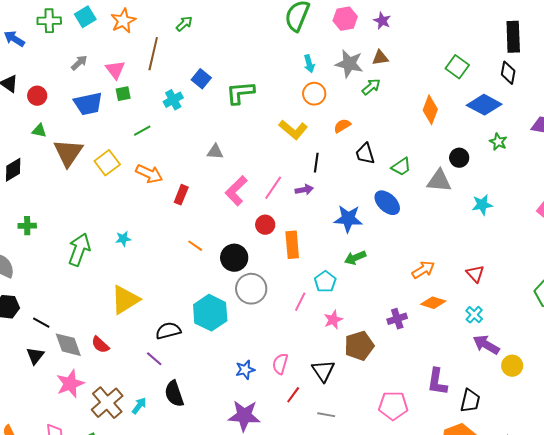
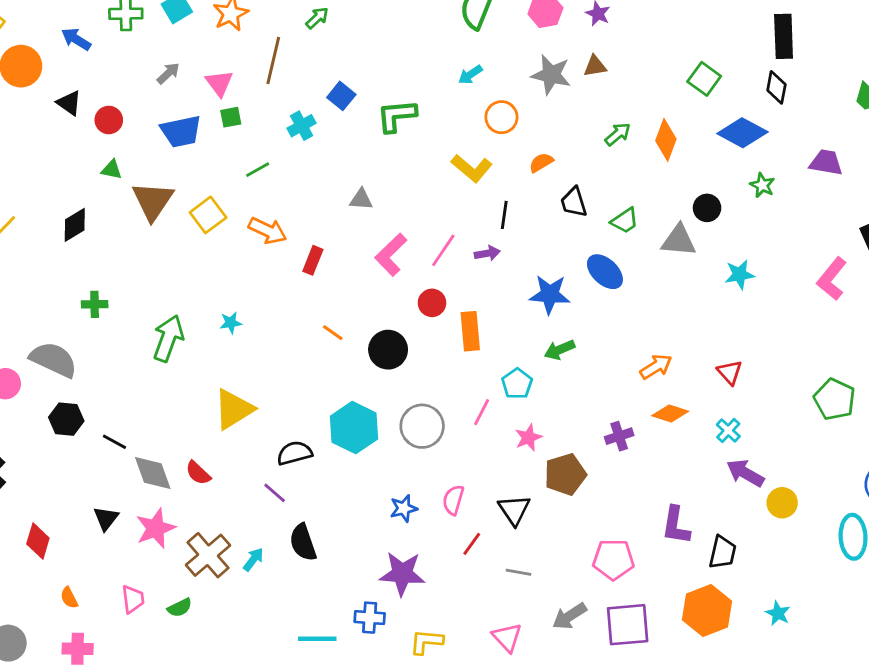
cyan arrow: (309, 64) -> (470, 75), moved, turned 72
green arrow: (371, 87) -> (618, 134), moved
gray circle: (251, 289) -> (422, 426), moved
black triangle: (35, 356) -> (106, 518), moved

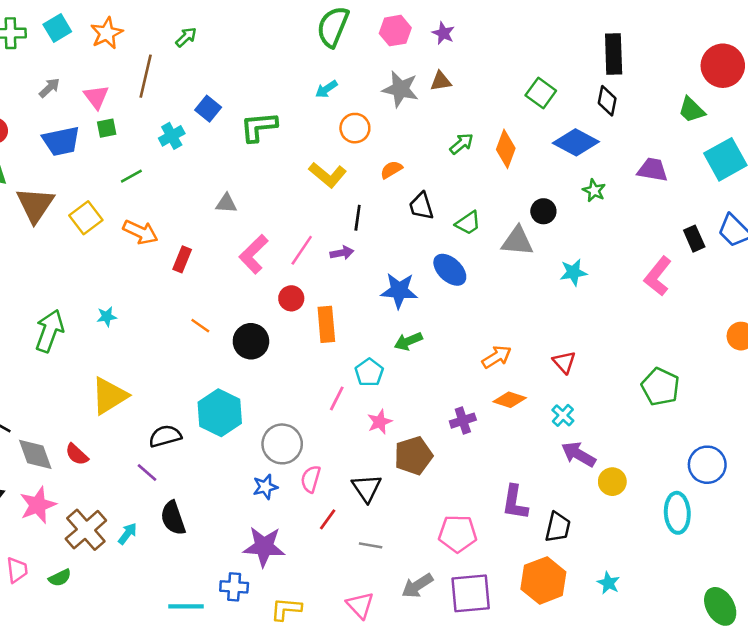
gray circle: (422, 426) -> (282, 444), moved

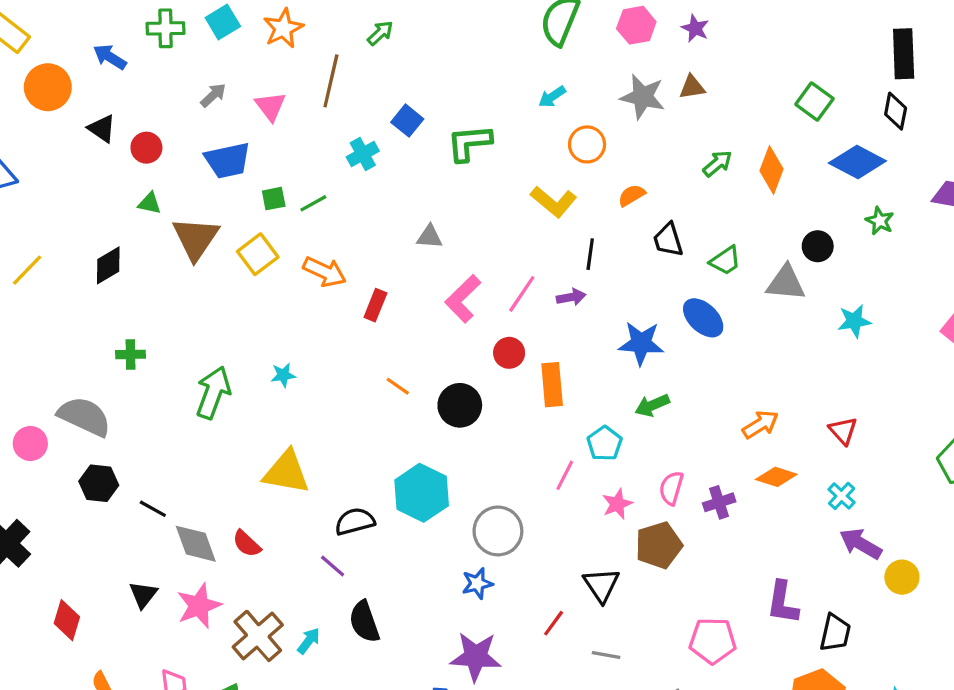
green square: (107, 128) -> (274, 199), moved
yellow triangle: (109, 396) -> (286, 472), turned 42
pink semicircle: (311, 479) -> (671, 488), moved

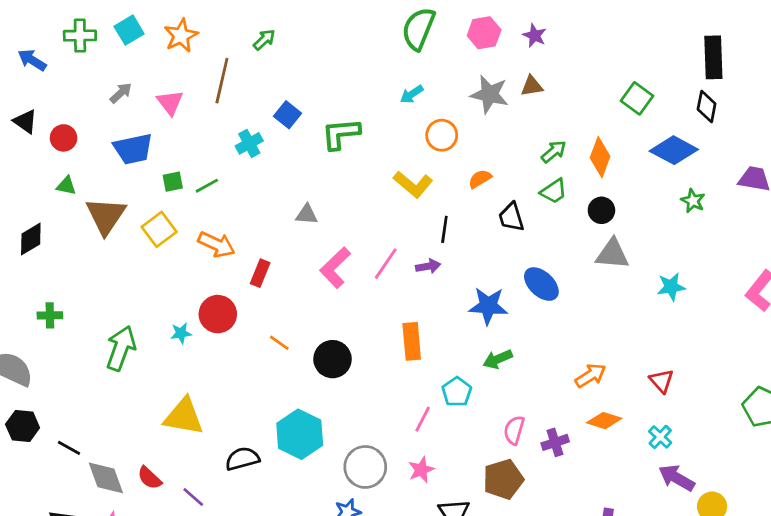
black circle: (818, 246) -> (601, 210), moved
green trapezoid: (725, 261) -> (554, 191), moved
red circle: (509, 353) -> (218, 314), moved, size x1.4
pink star: (617, 504) -> (421, 470), moved
purple line: (333, 566) -> (193, 497), moved

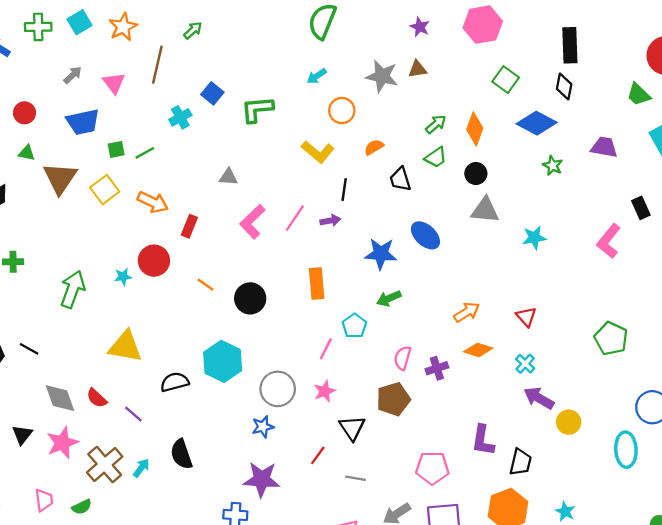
pink hexagon: (484, 33) -> (483, 25), moved, size x1.4
black line: (69, 448) -> (29, 349), moved

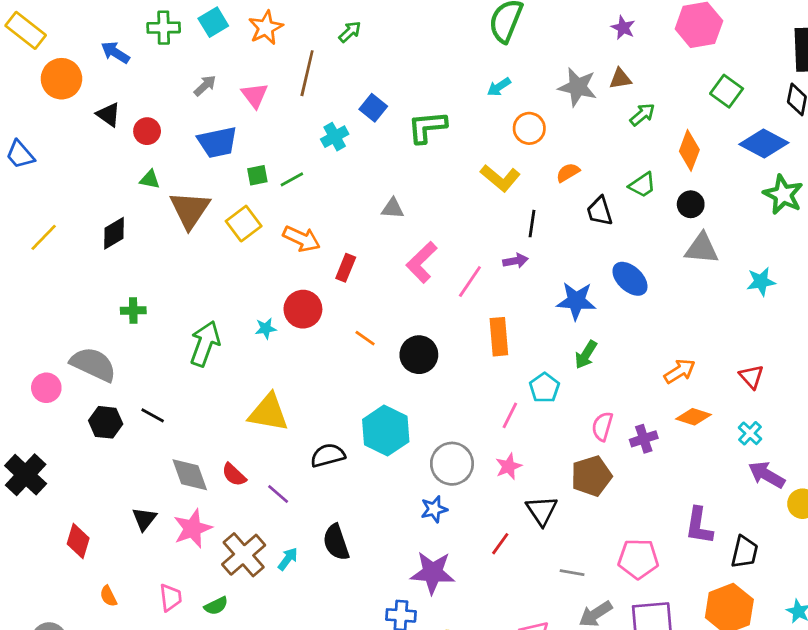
green arrow: (436, 124) -> (642, 115), moved
green star: (553, 166) -> (783, 195), size x1.6
pink line: (295, 218) -> (470, 282), moved
green arrow: (389, 298) -> (586, 355), turned -35
gray line: (356, 478) -> (572, 573), moved

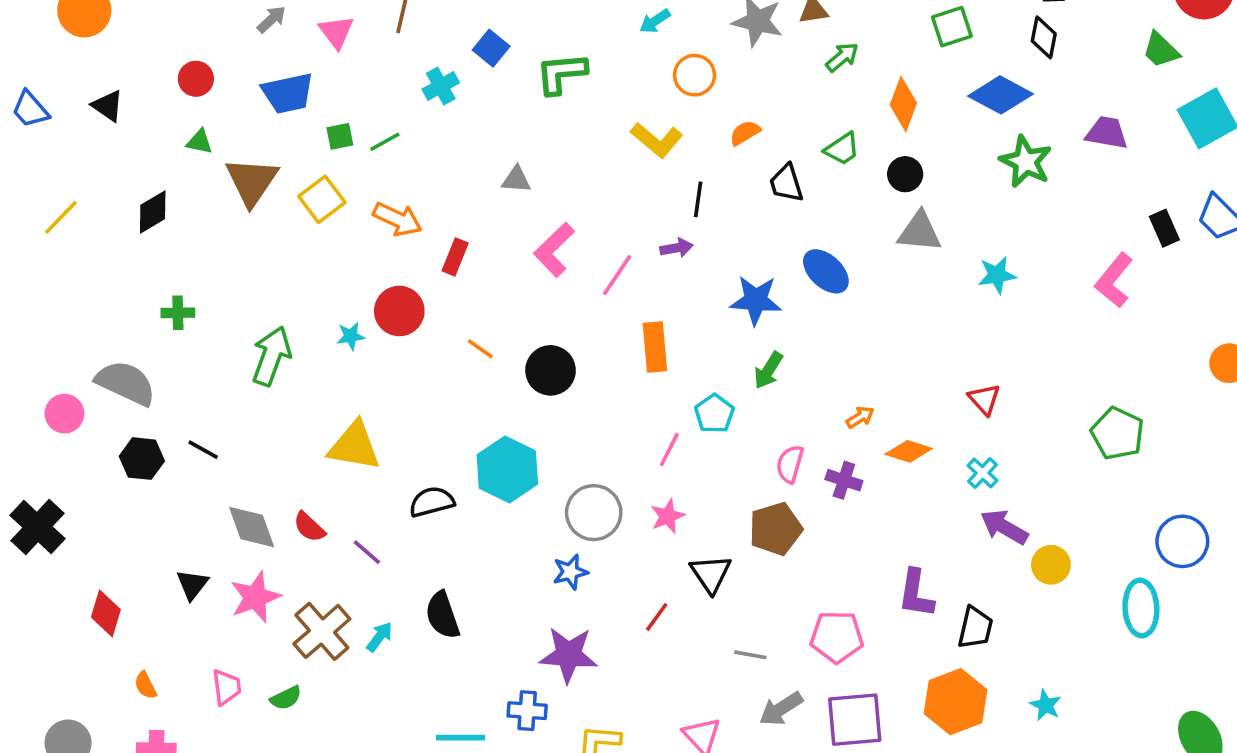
green square: (727, 91) -> (952, 27), turned 36
black triangle: (108, 115) -> (108, 106), moved
orange arrow: (680, 371) -> (860, 417), moved, size x0.7
purple cross: (644, 439) -> (844, 480), turned 36

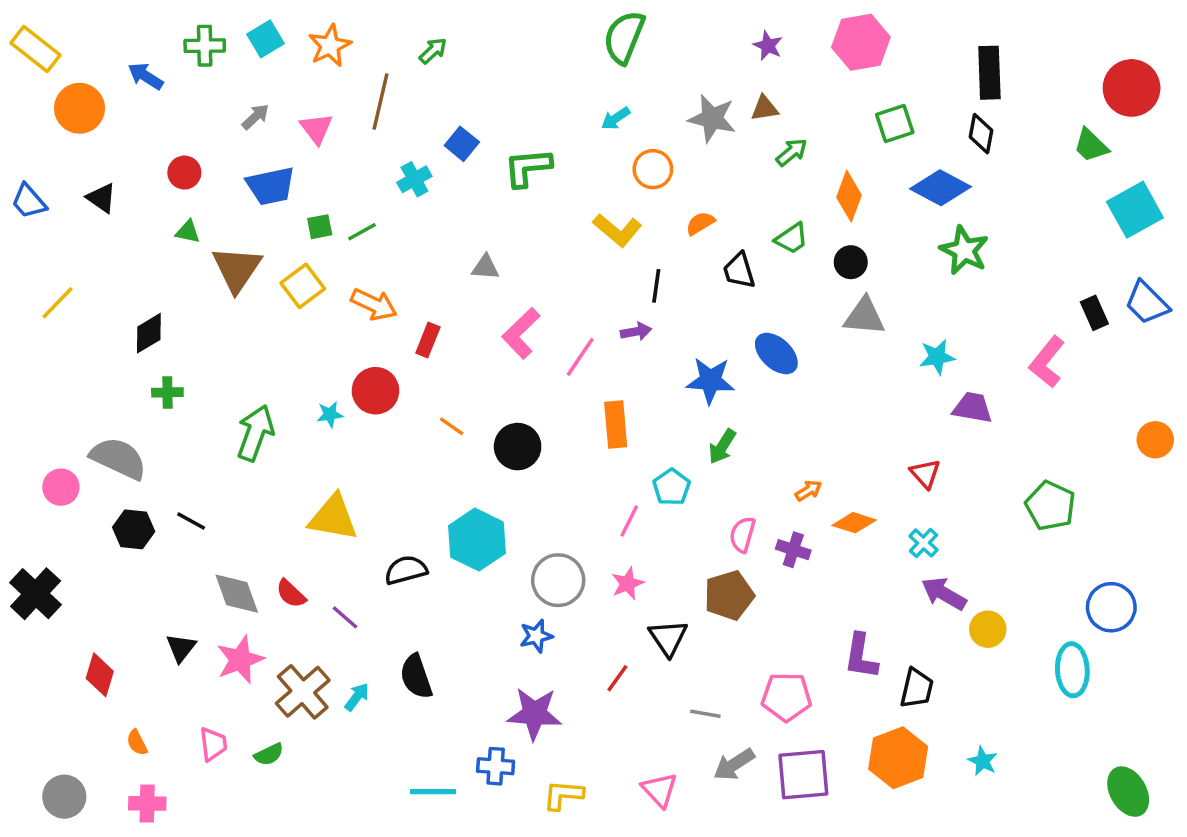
purple trapezoid: (1107, 133) -> (973, 408), moved
black diamond: (153, 212) -> (149, 333), moved

